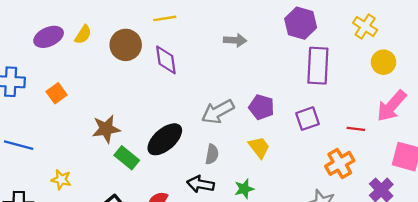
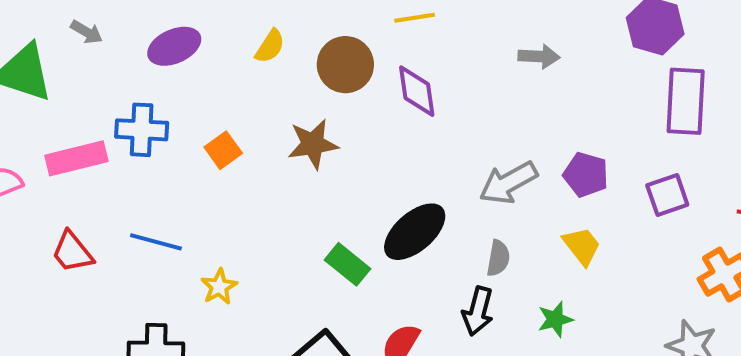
purple ellipse: (49, 37) -> (174, 46), moved
brown star: (106, 129) -> (313, 144), moved
yellow star: (61, 180) -> (219, 287), moved, turned 30
black arrow: (200, 184) -> (478, 311), turned -85

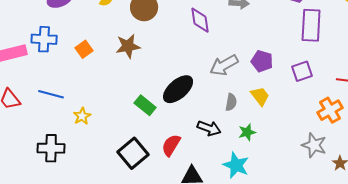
purple diamond: (417, 91) -> (200, 20), moved
gray semicircle: (498, 258) -> (231, 102), moved
black arrow: (478, 311) -> (209, 128), turned -85

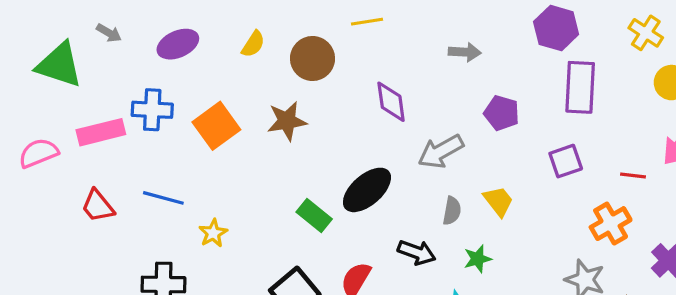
purple diamond: (200, 20) -> (391, 102), moved
orange square: (84, 49) -> (216, 126), size x1.6
purple pentagon: (262, 61) -> (502, 113), moved

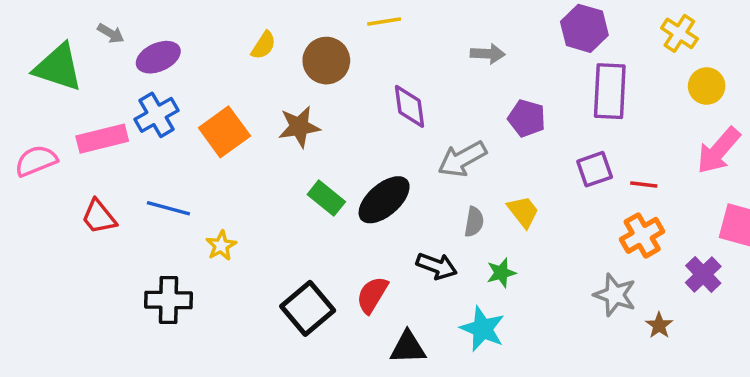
purple ellipse: (178, 44) -> (158, 57), moved
blue cross: (152, 110) -> (157, 115), turned -33
red line: (633, 175) -> (644, 184), moved
green rectangle: (314, 216) -> (326, 198), moved

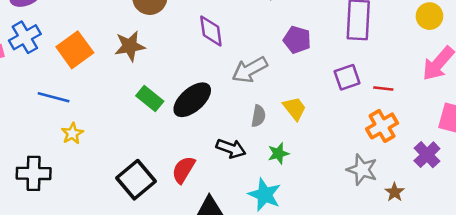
blue line: (168, 208) -> (54, 97), moved

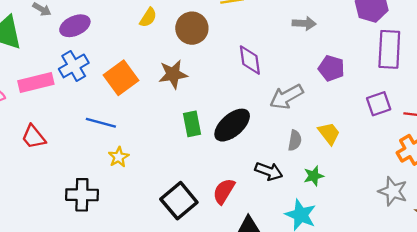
green rectangle: (150, 98) -> (192, 124), turned 40

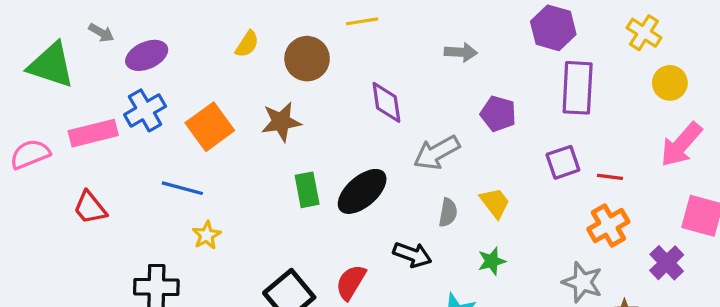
green star: (314, 176) -> (492, 261), moved

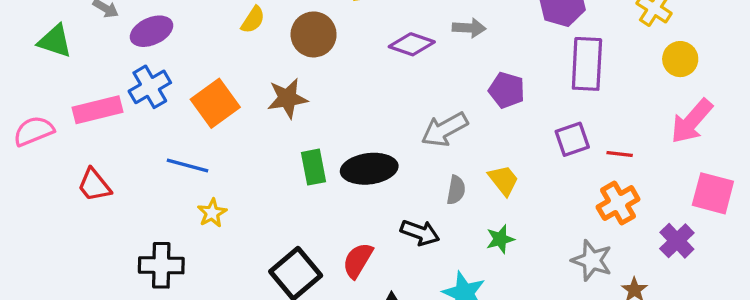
green triangle: (51, 65) -> (55, 41), size x0.7
purple diamond: (386, 102) -> (412, 44), moved, turned -63
black ellipse: (362, 191) -> (369, 169), turned 34

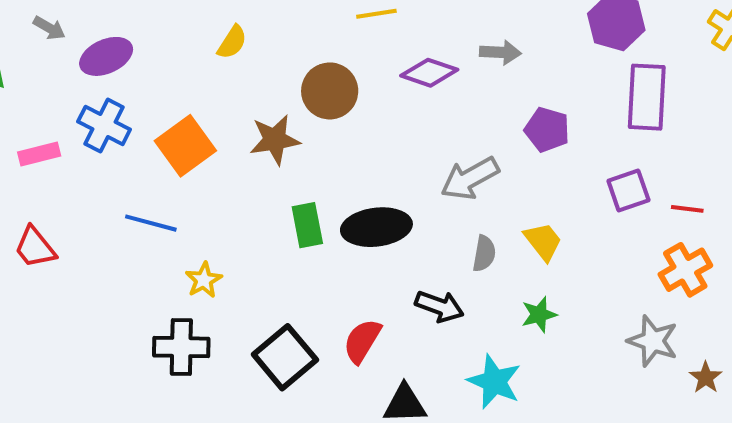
brown circle: (314, 34) -> (330, 91), moved
blue cross: (150, 87) -> (104, 126), turned -33
pink rectangle: (97, 110) -> (39, 154), size x0.7
yellow star: (212, 213) -> (204, 280), moved
black cross: (161, 265) -> (181, 347), moved

